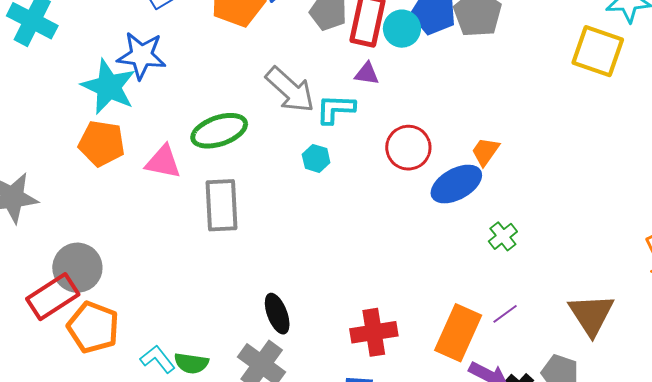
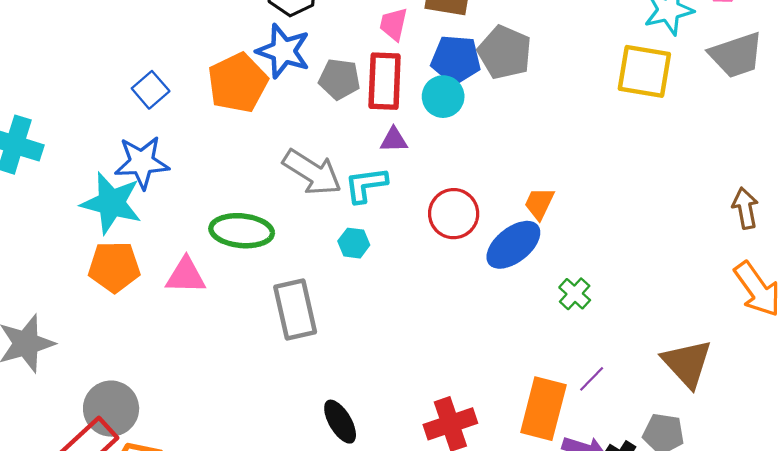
cyan circle: (402, 29) -> (443, 97), moved
green ellipse: (219, 131) -> (242, 231), turned 34
gray rectangle: (222, 205) -> (295, 310), moved

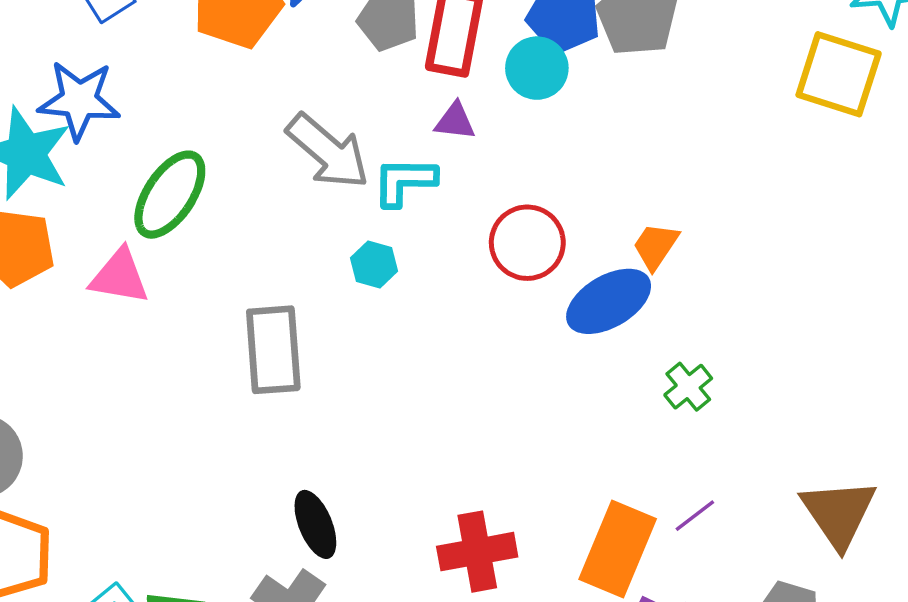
green ellipse: (242, 231) -> (170, 195), moved, turned -70

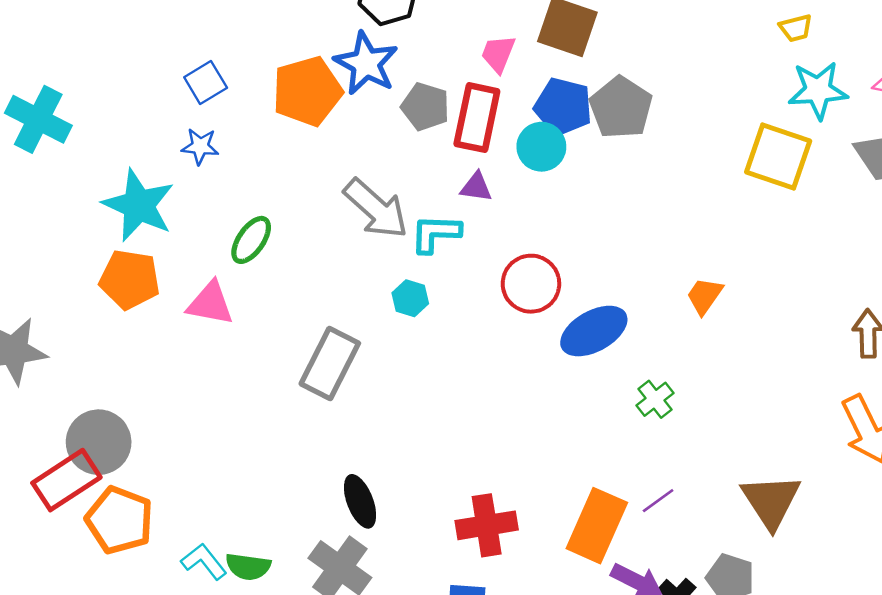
blue star: (79, 100) -> (200, 146), moved, size x0.6
green ellipse: (170, 195) -> (251, 240), size x0.7
orange trapezoid: (656, 246) -> (704, 296), moved
gray rectangle: (273, 350) -> (330, 364), turned 30

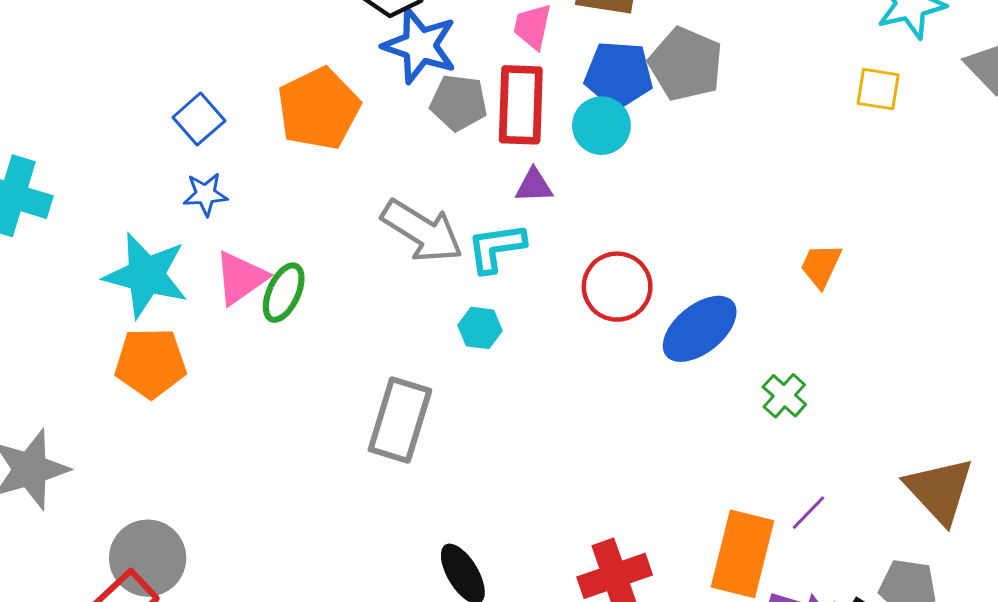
blue star: (366, 63) -> (420, 46), moved
yellow square: (778, 157) -> (878, 89), size x0.6
pink triangle: (210, 303) -> (241, 278), moved, turned -36

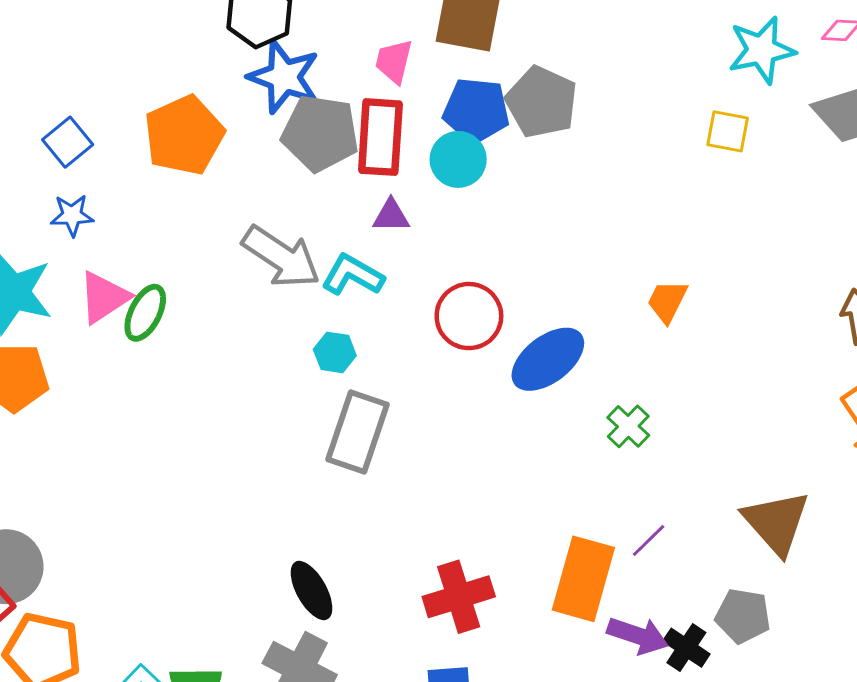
gray pentagon: (459, 103) -> (320, 133), size x1.4
cyan L-shape: (496, 248) -> (353, 275), turned 36
gray rectangle: (400, 420) -> (357, 432), moved

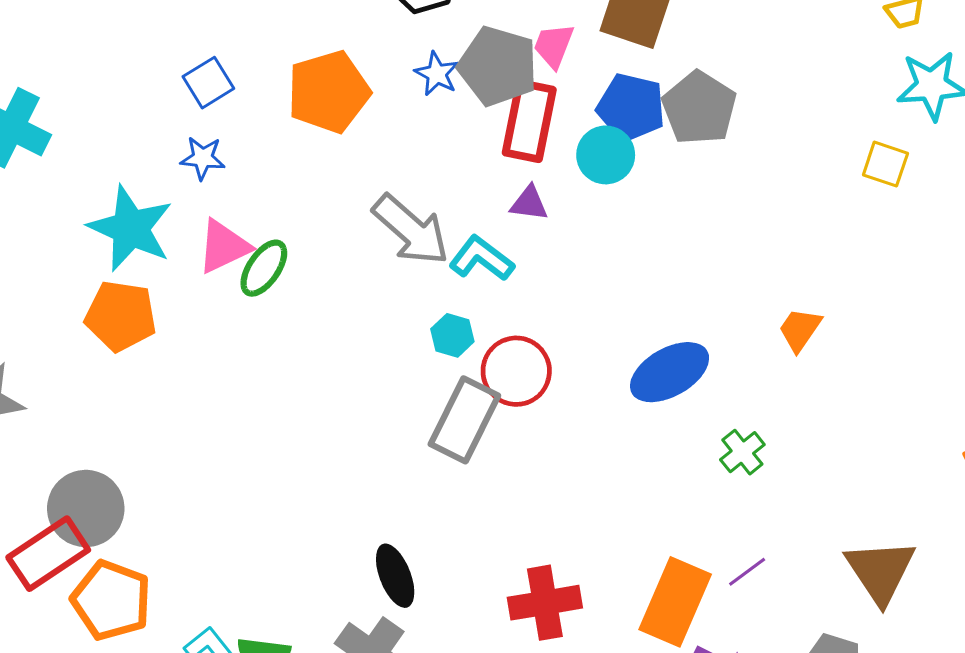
blue star: (284, 77) -> (437, 74), moved, size x0.6
gray pentagon: (320, 133) -> (498, 66), moved
red circle: (469, 316) -> (516, 371), moved

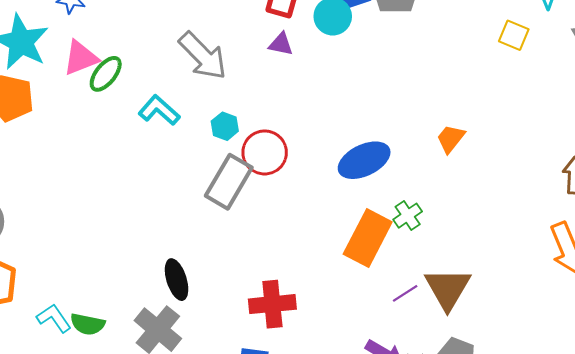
cyan L-shape: (482, 258) -> (159, 110), moved
brown triangle: (880, 571) -> (448, 289), moved
orange rectangle: (675, 602) -> (368, 238), moved

